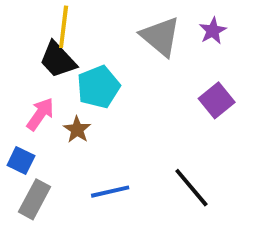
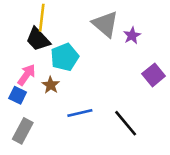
purple star: (213, 31) -> (132, 35), moved
purple square: (217, 100) -> (154, 75), moved
blue square: (21, 161) -> (18, 95), moved
blue line: (110, 192) -> (80, 113), moved

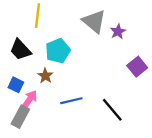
black trapezoid: (38, 39) -> (20, 50), moved
pink arrow: (26, 75) -> (29, 100), moved

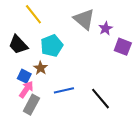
yellow line: (37, 16) -> (33, 14), turned -45
purple square: (137, 67) -> (123, 47), moved, turned -30
blue square: (16, 85) -> (24, 76), moved
gray rectangle: (20, 117) -> (31, 105), moved

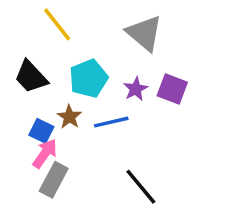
purple star: (106, 28) -> (136, 89), moved
purple square: (123, 47) -> (172, 89), moved
blue line: (64, 90) -> (111, 122), moved
black line: (100, 99) -> (141, 187), moved

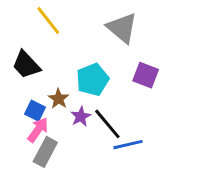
cyan pentagon: (89, 78) -> (93, 80), moved
purple star: (136, 89) -> (81, 117), moved
blue line: (111, 122) -> (128, 145), moved
black line: (141, 187) -> (107, 124), moved

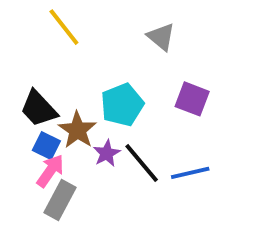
gray triangle: (122, 28) -> (161, 37), size x0.7
black trapezoid: (26, 65) -> (39, 109), moved
brown star: (59, 99) -> (77, 130), size x1.4
blue line: (128, 145) -> (190, 173), moved

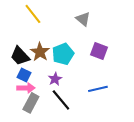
brown star: (77, 130) -> (40, 52), moved
black line: (142, 163) -> (61, 100), moved
pink arrow: (50, 171) -> (26, 88), turned 54

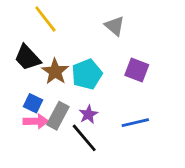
black trapezoid: (20, 56) -> (27, 58), moved
purple star: (55, 79) -> (88, 114), moved
gray rectangle: (31, 103) -> (58, 116), moved

